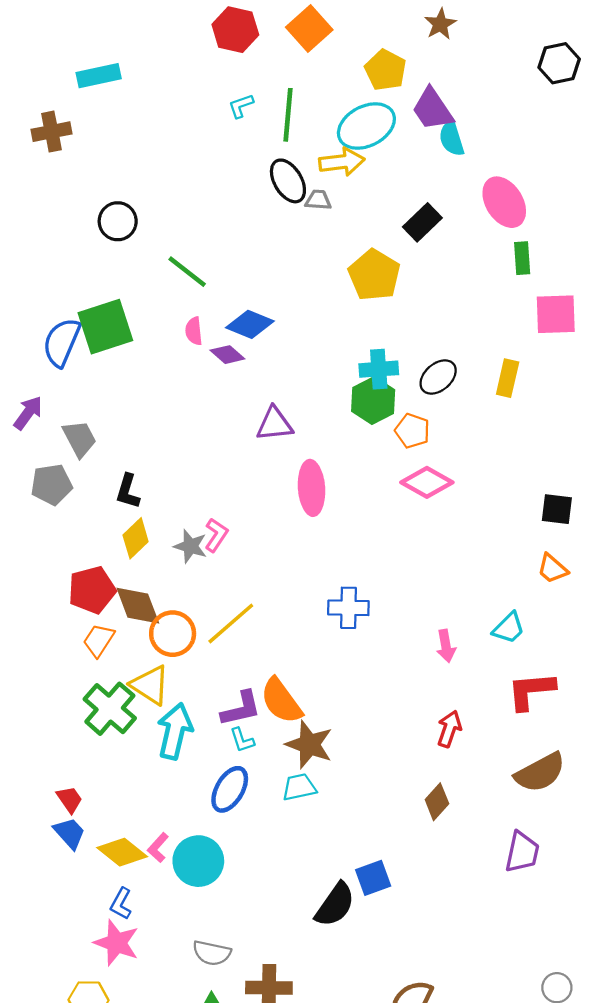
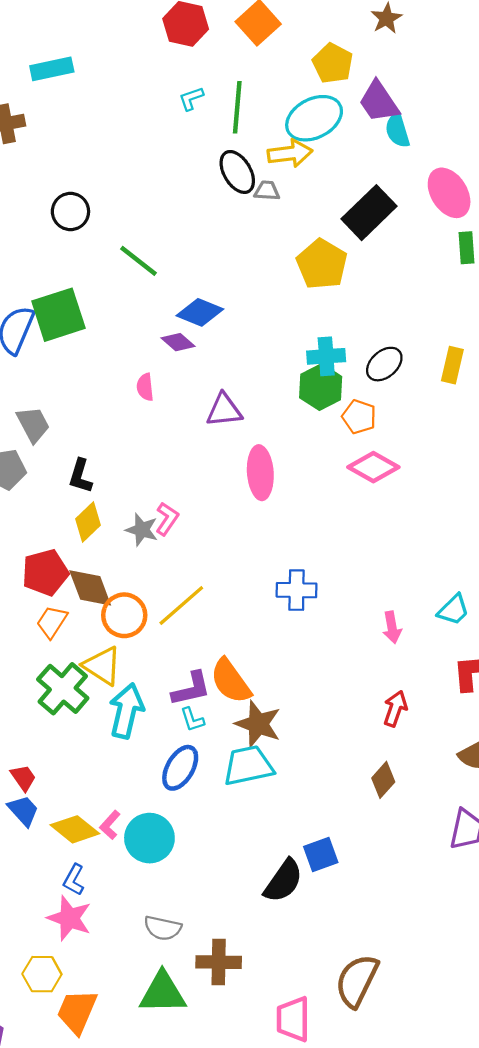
black rectangle: (422, 222) -> (369, 213), size x1.4
pink semicircle: (194, 331) -> (145, 387), moved
cyan trapezoid: (299, 787) -> (248, 766), size x1.5

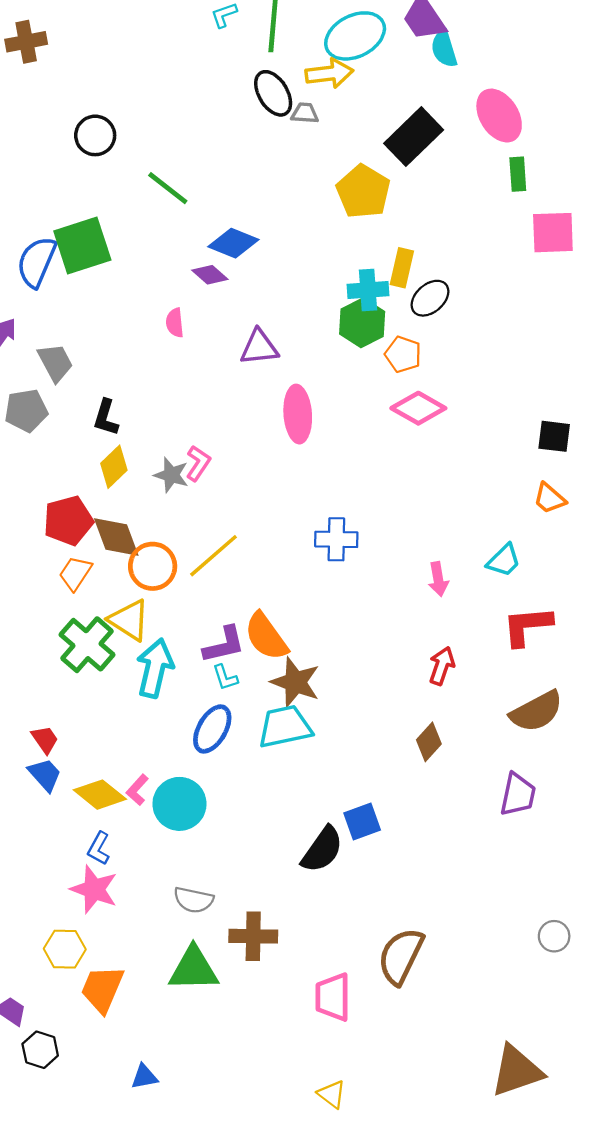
yellow rectangle: (452, 365) -> (402, 268), moved

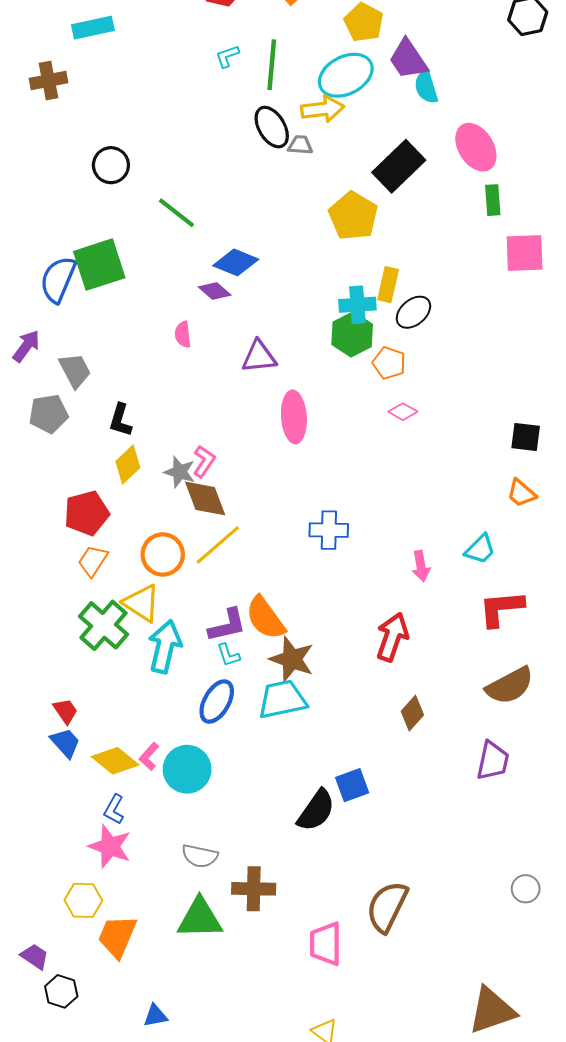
pink diamond: (418, 408) -> (403, 412), size x0.6
brown diamond: (116, 537) -> (205, 498), moved
red arrow: (442, 666) -> (392, 637), moved, size x1.4

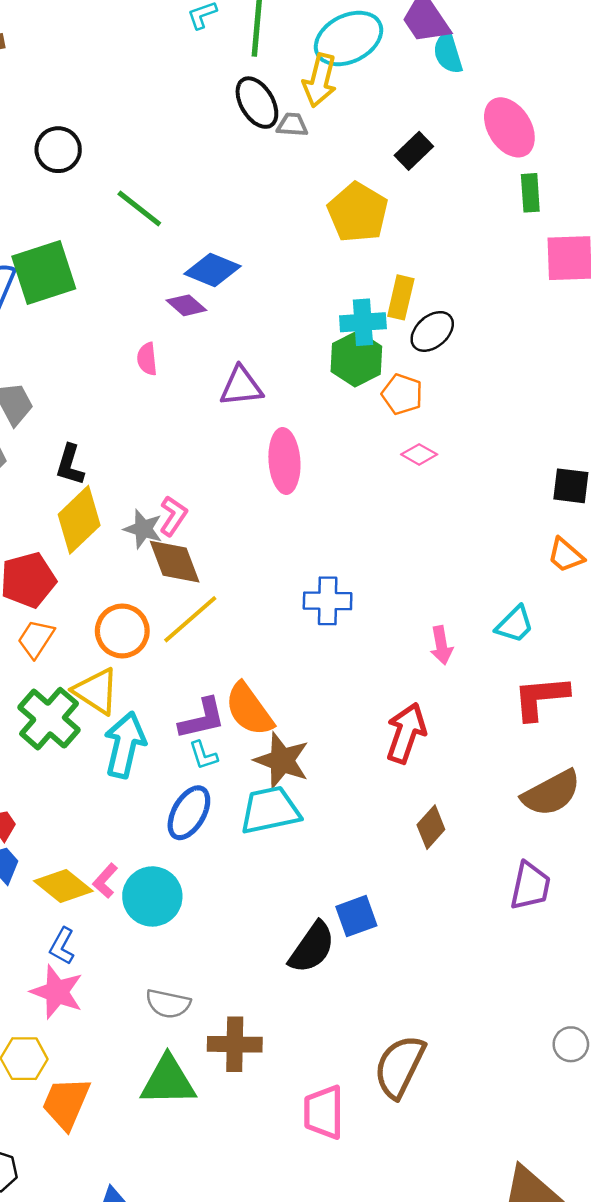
yellow arrow: (322, 109) -> (320, 80), turned 111
black rectangle: (399, 166) -> (414, 151), size x0.6
yellow diamond: (128, 465) -> (79, 520), size x1.4

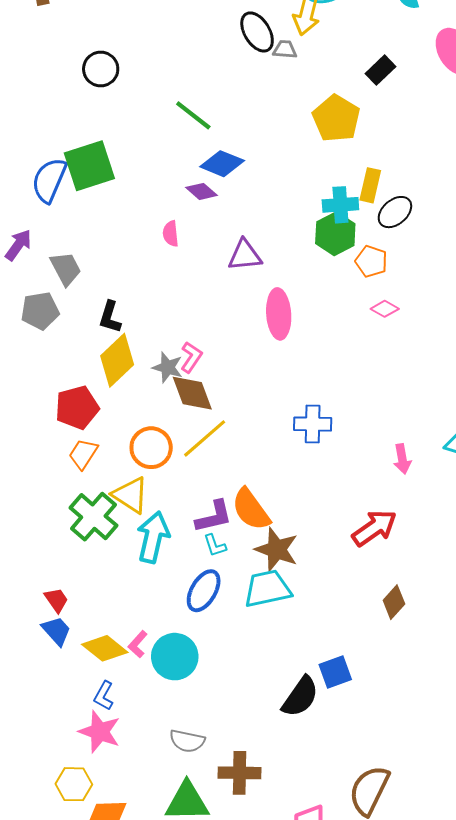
green line: (139, 209) -> (193, 115), moved
red arrow: (406, 733) -> (374, 528), turned 36

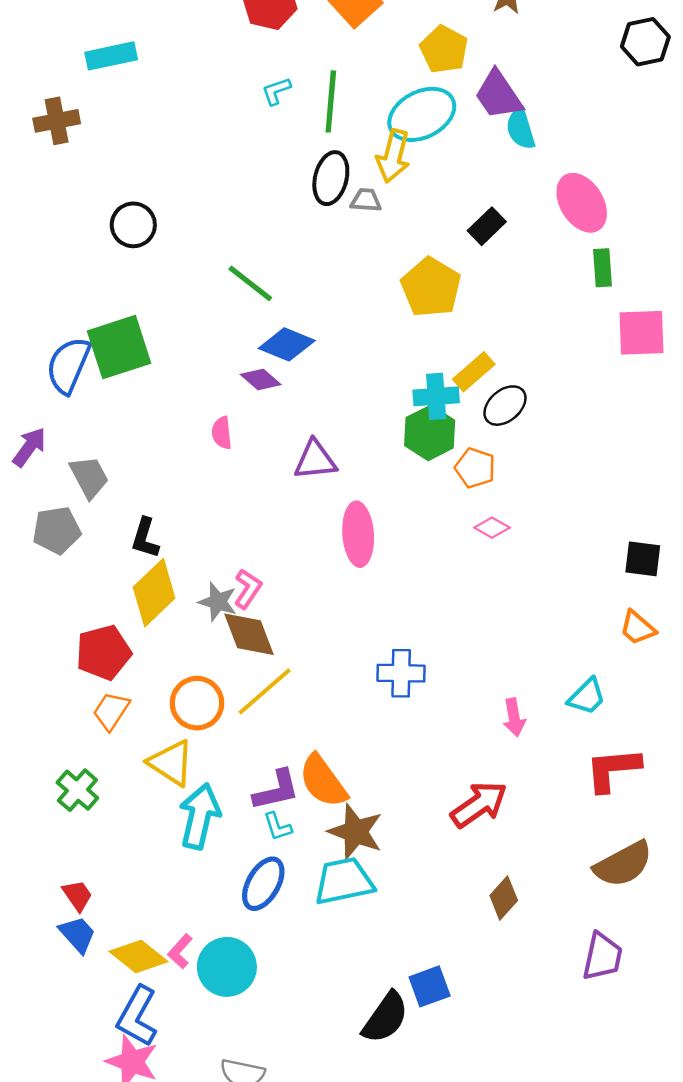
black ellipse: (257, 32) -> (331, 178), turned 45
yellow rectangle: (370, 185) -> (474, 372), turned 36
green cross: (93, 517) -> (77, 790), moved, size x0.7
blue L-shape: (104, 696) -> (137, 1016), size x1.6

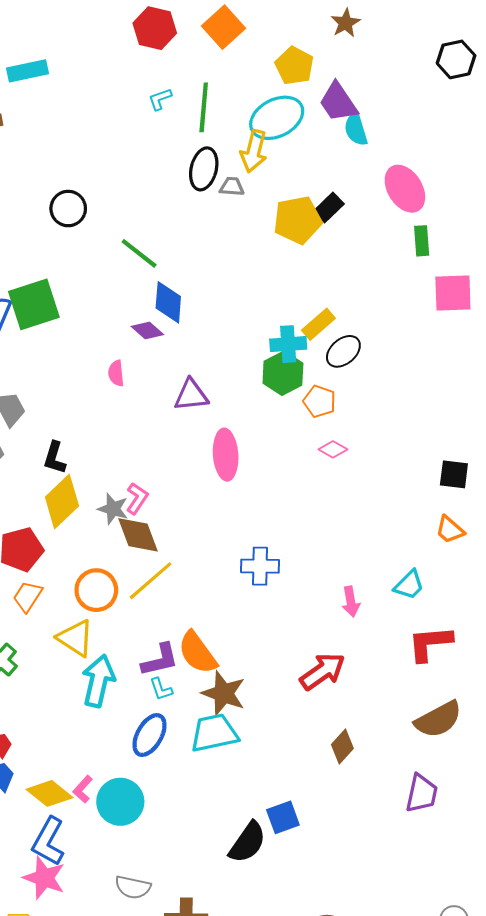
black circle: (133, 225) -> (68, 209), moved
yellow pentagon: (431, 287) -> (298, 220), moved, turned 30
blue diamond: (287, 344) -> (168, 302), turned 72

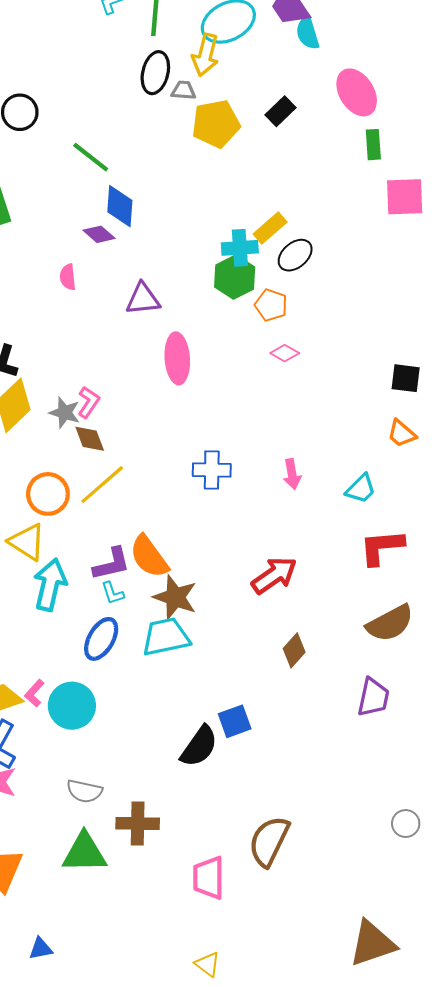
yellow pentagon: (298, 220) -> (216, 124), moved
brown diamond: (138, 535) -> (90, 439), size x0.7
pink arrow: (351, 602) -> (292, 474), moved

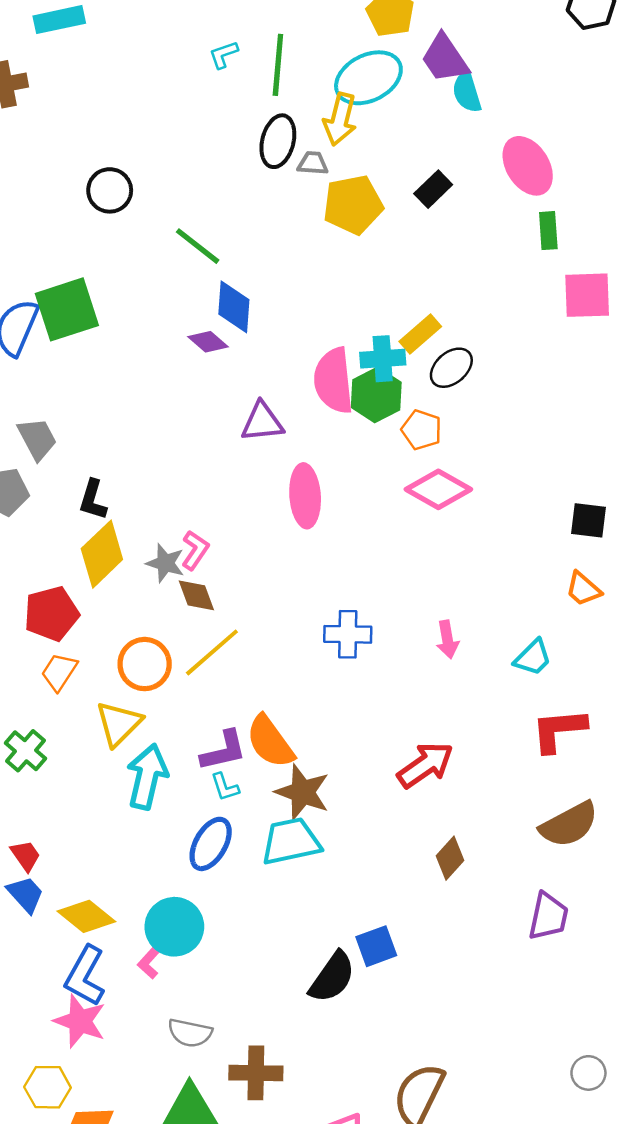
pink semicircle: (68, 277) -> (334, 381), moved, size x2.0
pink diamond: (285, 353) -> (438, 489), size x1.8
yellow triangle: (27, 542) -> (119, 724), turned 42
pink L-shape: (34, 693) -> (150, 962), moved

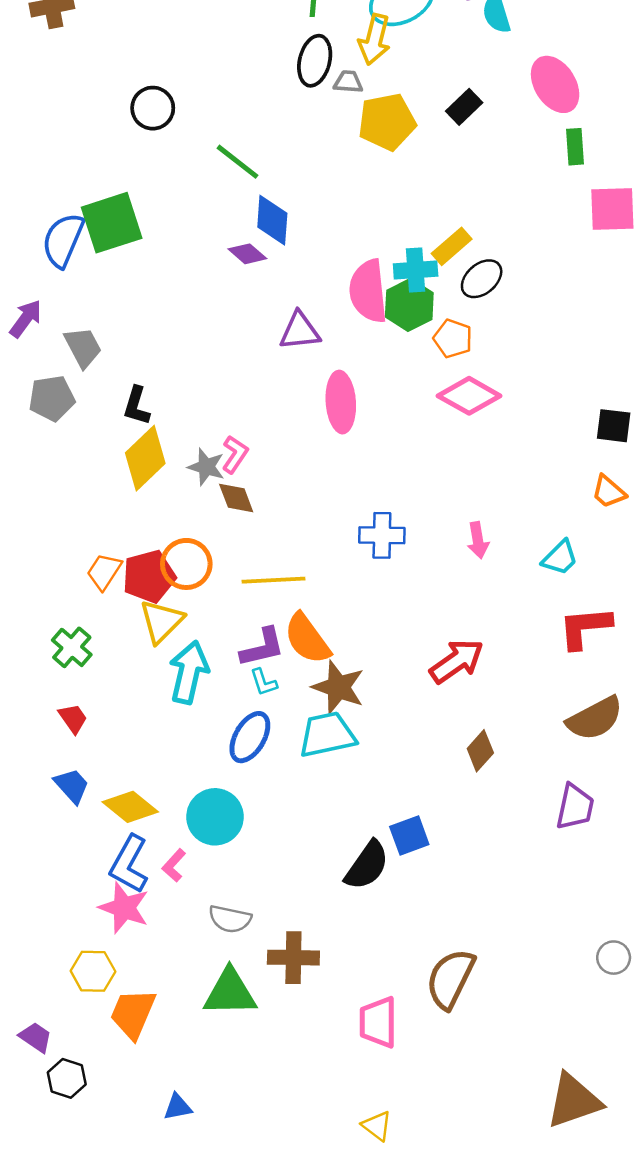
red pentagon: (51, 614) -> (149, 576), moved
yellow line: (212, 652) -> (274, 580), moved, turned 38
red trapezoid: (26, 856) -> (73, 718), moved
pink L-shape: (150, 962) -> (174, 865), moved

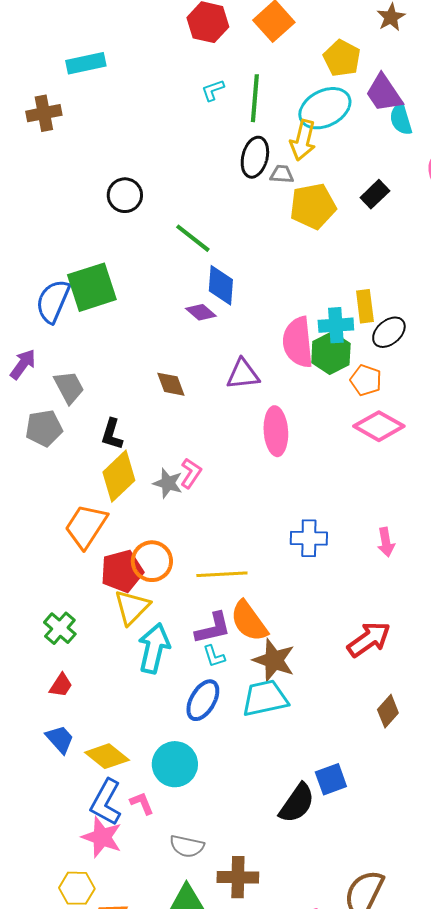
yellow rectangle: (452, 246) -> (365, 306), turned -56
brown diamond: (236, 498) -> (171, 384), moved
orange trapezoid: (104, 571) -> (86, 526), moved, size x1.5
red trapezoid: (73, 718) -> (61, 685), turned 68
pink L-shape: (174, 865) -> (142, 803), turned 116

